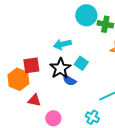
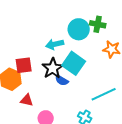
cyan circle: (86, 15) -> (79, 29), moved
cyan square: (81, 63) -> (74, 63), size x1.6

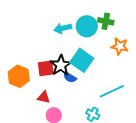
cyan arrow: (55, 44) -> (63, 28), moved
red square: (24, 65) -> (46, 68), moved
red triangle: (27, 100) -> (44, 97), moved

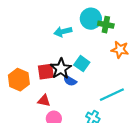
cyan circle: (87, 26) -> (91, 19), moved
cyan square: (82, 60) -> (82, 64), size x0.7

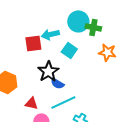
cyan square: (82, 64) -> (69, 50), moved
red square: (46, 72) -> (33, 43), moved
cyan line: (112, 95) -> (63, 102), moved

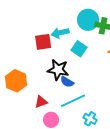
black star: (48, 71) -> (58, 70), turned -30
red triangle: (31, 103) -> (41, 102), turned -32

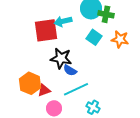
red square: (43, 42) -> (46, 30), size x1.4
cyan square: (79, 49) -> (94, 37), moved
orange hexagon: (16, 81) -> (30, 83), moved

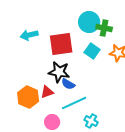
cyan arrow: (63, 21) -> (29, 35), moved
red square: (46, 30) -> (61, 44), moved
red triangle: (44, 90) -> (47, 92), moved

